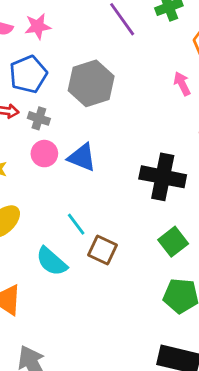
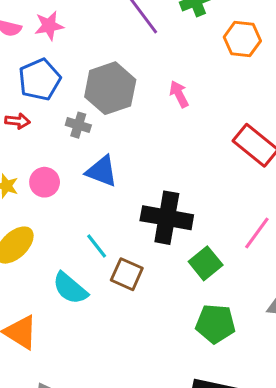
pink arrow: (182, 84) -> (179, 94), moved
gray cross: (39, 118) -> (78, 125), moved
pink circle: (44, 154) -> (45, 182), moved
black cross: (163, 177) -> (167, 218), moved

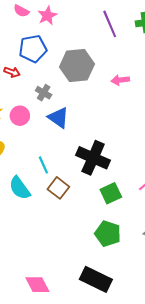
pink star: (49, 26) -> (47, 16), turned -30
pink arrow: (179, 94) -> (120, 80), turned -84
gray cross: (78, 125) -> (44, 93), moved

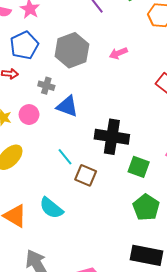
cyan semicircle: (20, 188) -> (51, 208), moved
green square: (111, 193) -> (139, 167), turned -30
green pentagon: (108, 234) -> (146, 207), turned 30

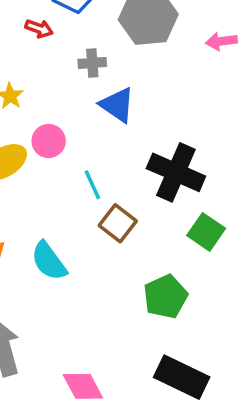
gray cross: (46, 86) -> (92, 63), turned -35
pink circle: (29, 115) -> (49, 141), moved
green pentagon: (146, 207) -> (165, 297), moved

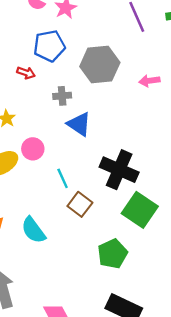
green square: (206, 232) -> (140, 210), size x1.4

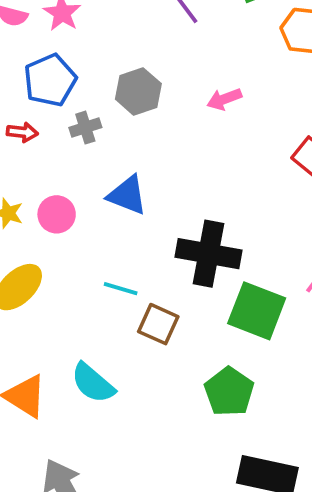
gray hexagon: (100, 65) -> (138, 91), size x0.7
gray cross: (62, 96) -> (85, 128), moved
pink circle: (33, 149) -> (57, 214), moved
cyan line: (63, 178) -> (121, 289), turned -36

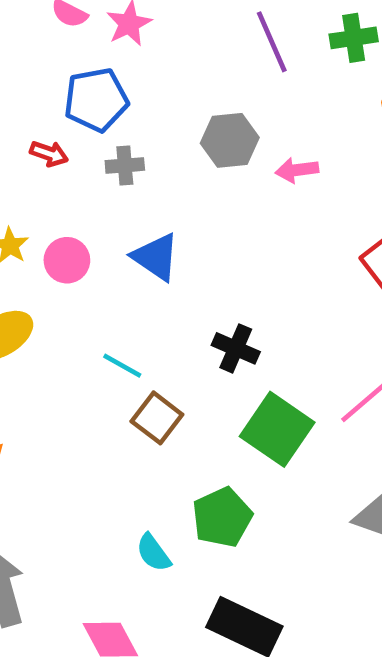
gray hexagon: (138, 91) -> (230, 140), moved
black cross: (208, 254) -> (236, 348), size x0.6
cyan semicircle: (93, 383) -> (153, 553), moved, size x0.7

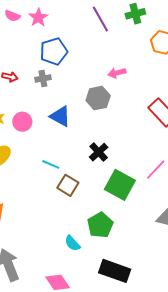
blue pentagon: (96, 100) -> (54, 51), moved
gray hexagon: (230, 140) -> (98, 98), moved
black cross: (236, 348) -> (99, 152), turned 30

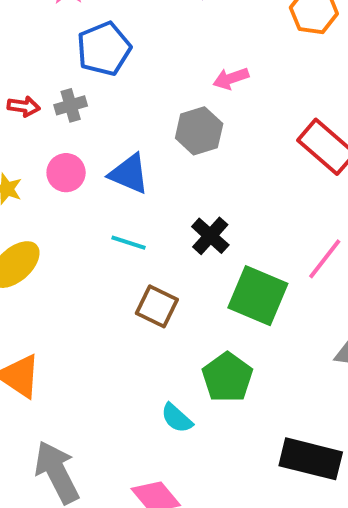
gray cross: (43, 79) -> (71, 105), moved
pink circle: (22, 122) -> (66, 173), moved
cyan line: (51, 164) -> (129, 243), moved
black rectangle: (115, 271) -> (311, 459), moved

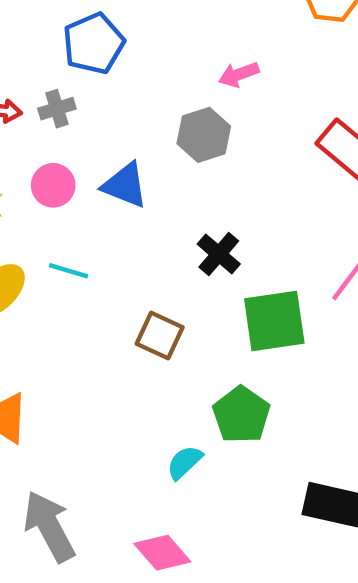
cyan line: (129, 243) -> (68, 271), moved
green square: (258, 296) -> (274, 321), turned -30
cyan semicircle: (177, 418) -> (185, 462), turned 96

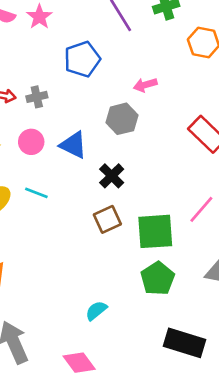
blue pentagon: (94, 43) -> (82, 59), moved
black cross: (219, 254) -> (112, 176), moved
brown square: (160, 335) -> (107, 219), moved, turned 36
green pentagon: (241, 415) -> (158, 279), moved

